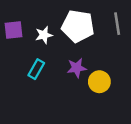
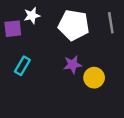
white star: (44, 35) -> (32, 16), moved
cyan rectangle: (36, 69) -> (22, 66), moved

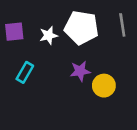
white star: (32, 16) -> (49, 36), moved

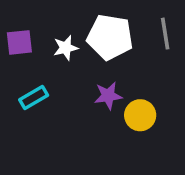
cyan rectangle: (25, 72) -> (34, 97), turned 30

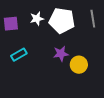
white star: (66, 48) -> (37, 19), moved

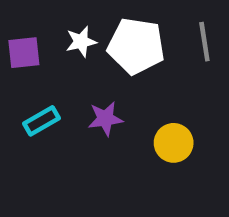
purple star: (61, 54) -> (105, 119), moved

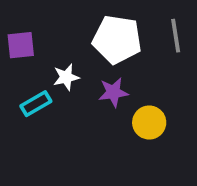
white star: (81, 42) -> (66, 77), moved
purple star: (105, 119) -> (113, 92), moved

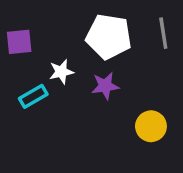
yellow circle: (149, 122) -> (151, 126), moved

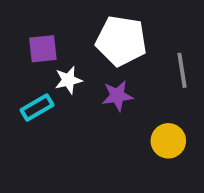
gray line: (163, 33) -> (182, 70), moved
purple square: (19, 42) -> (43, 49), moved

